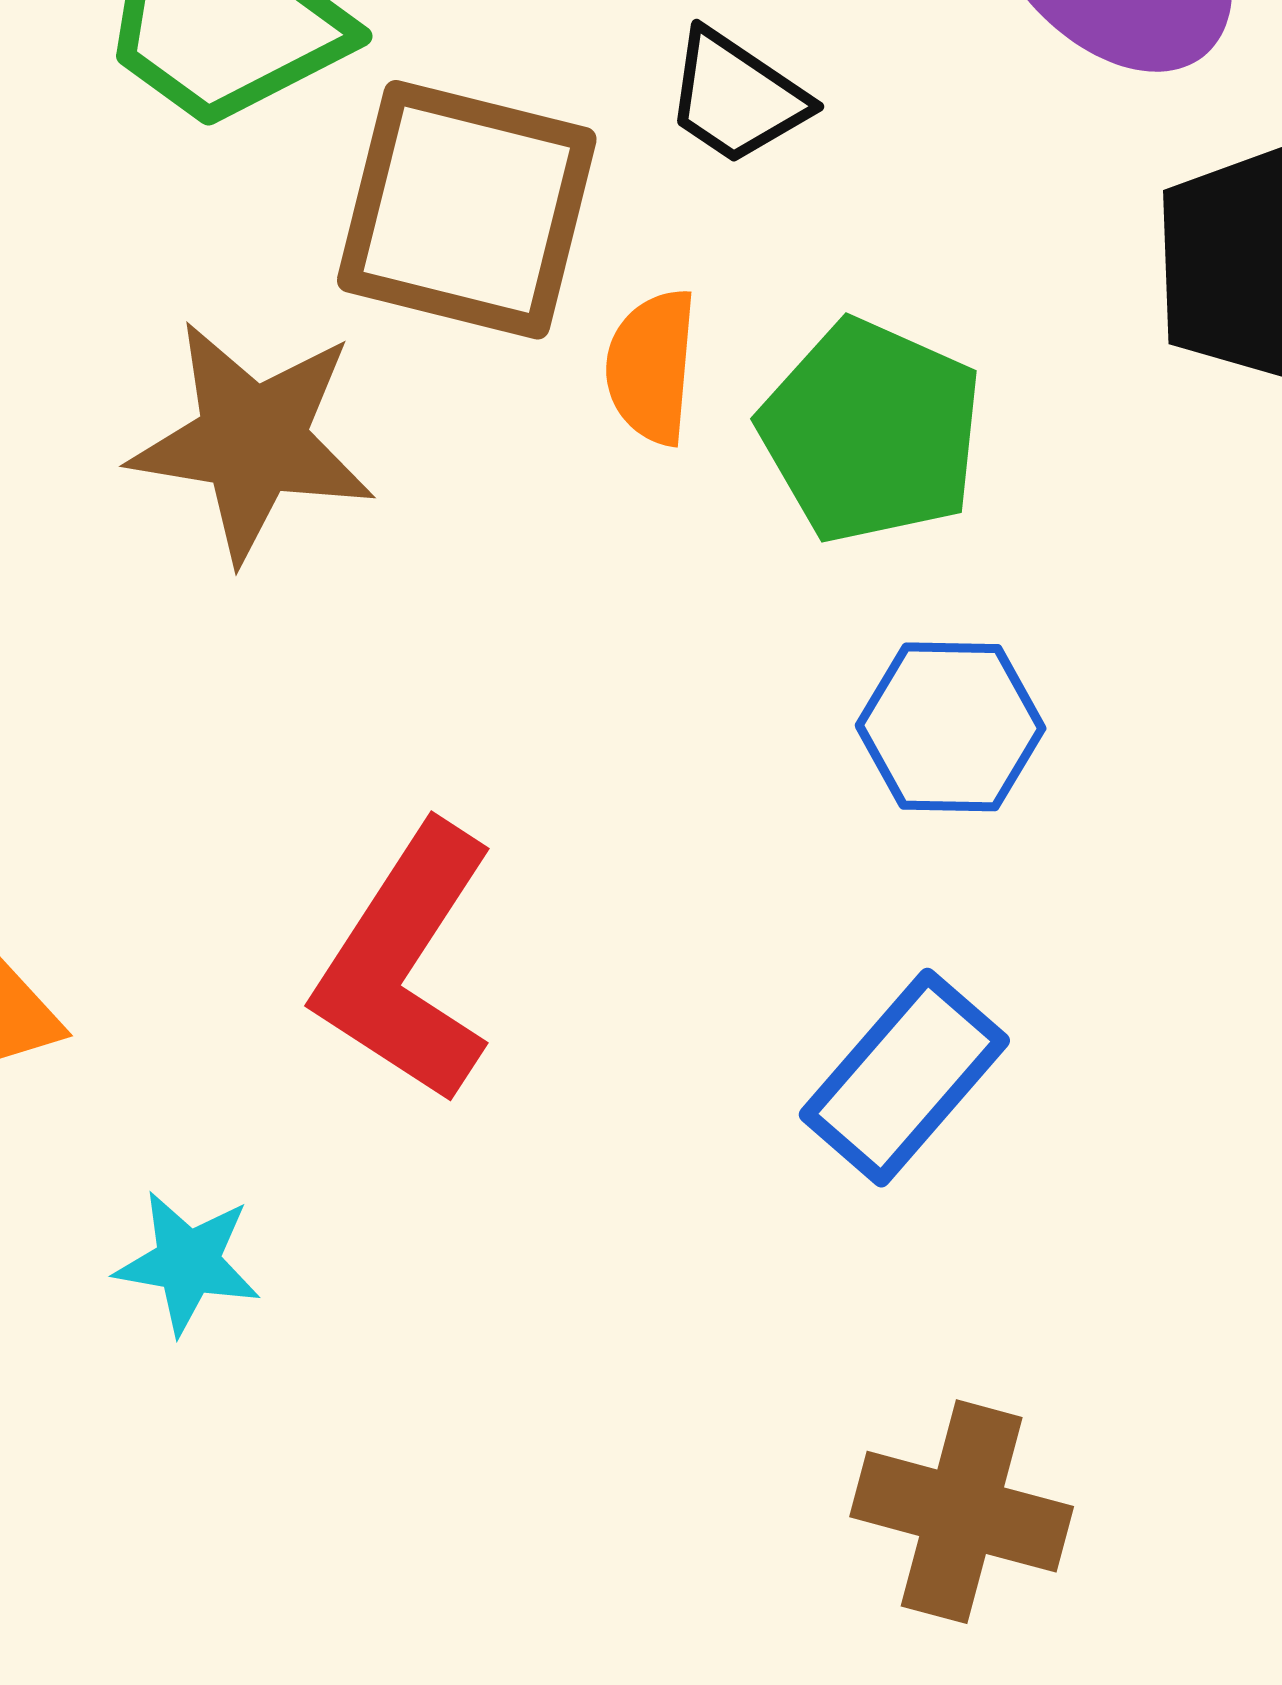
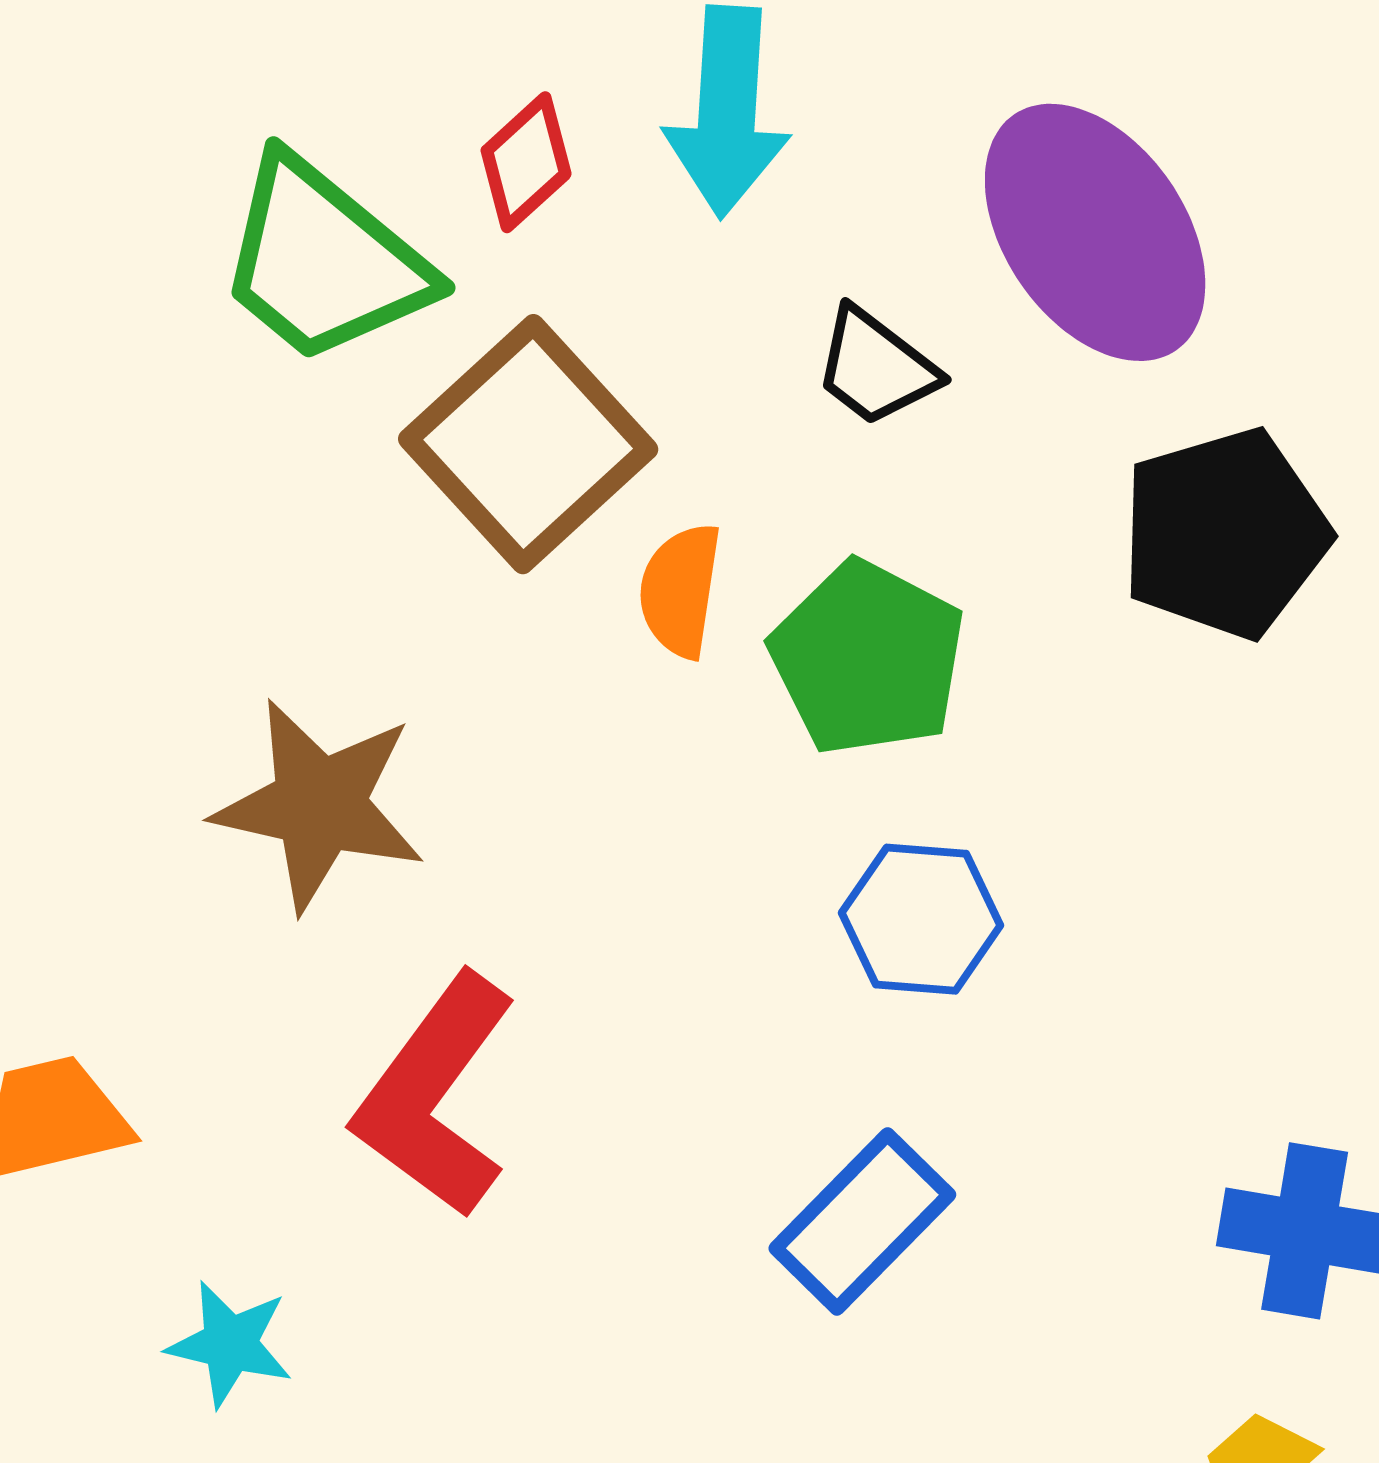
black trapezoid: (736, 97) -> (876, 367), moved
brown square: (467, 210) -> (528, 444), turned 30
brown star: (253, 441) -> (319, 805), moved

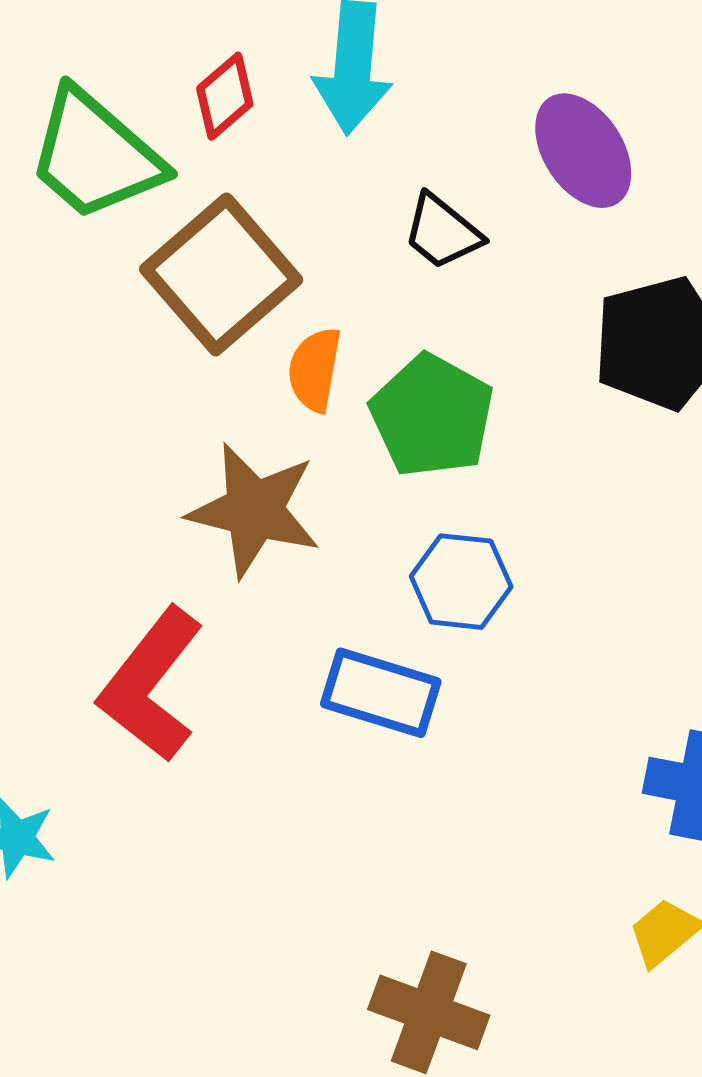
purple ellipse: (1095, 232) -> (583, 151), size x0.7
brown star: (319, 805) -> (254, 510), moved
blue rectangle: (862, 1221) -> (381, 693), moved, turned 61

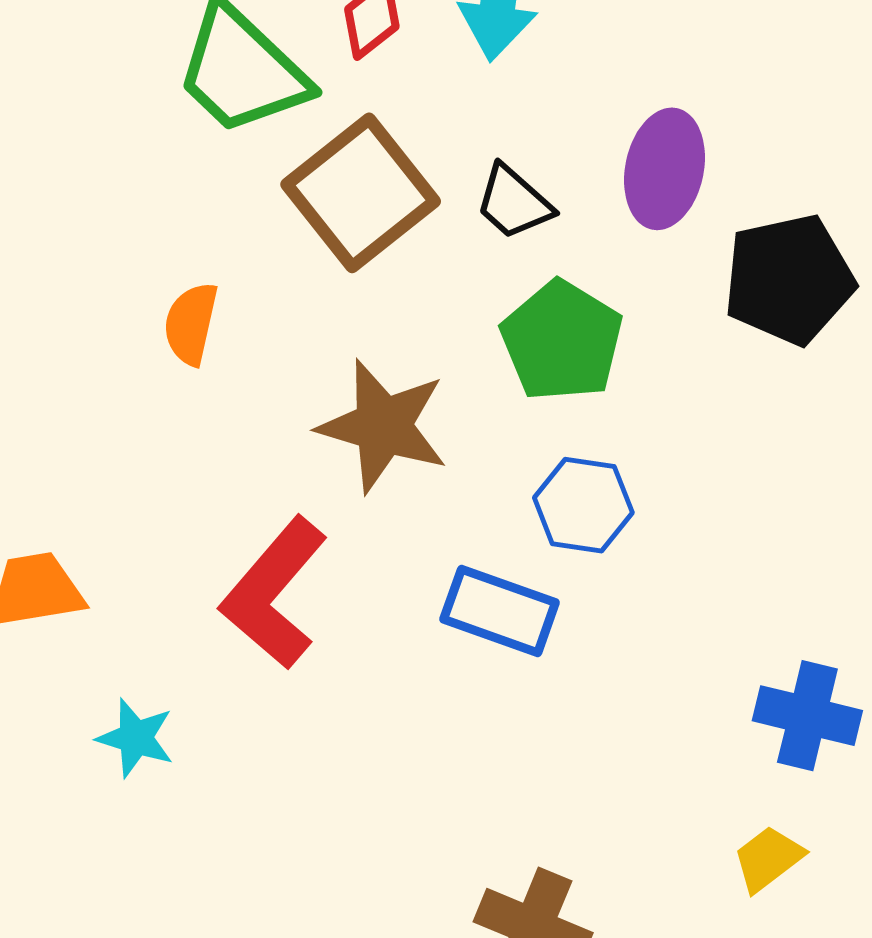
purple ellipse: (583, 151) -> (664, 169), moved, turned 42
black trapezoid: (442, 232) -> (514, 202), moved
orange semicircle: (315, 370) -> (191, 324), moved

